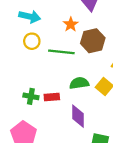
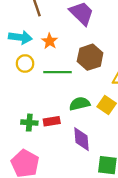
orange star: (71, 24) -> (50, 41), moved

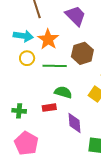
orange star: (50, 41) -> (48, 39), size x1.5
green semicircle: (80, 104) -> (63, 92), moved, turned 30
green cross: (29, 123) -> (19, 111), moved

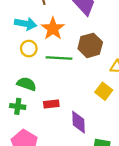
green semicircle: (63, 92) -> (27, 84), moved

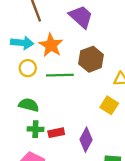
red rectangle: (51, 104) -> (56, 133), moved
green cross: (18, 106) -> (35, 129), moved
purple diamond: (79, 122) -> (86, 140), turned 35

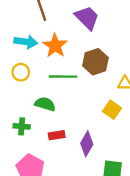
yellow circle: (28, 68) -> (21, 72), moved
green semicircle: (29, 105) -> (45, 104), moved
green cross: (35, 129) -> (22, 126), moved

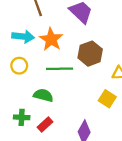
red rectangle: (57, 135) -> (45, 125), moved, turned -32

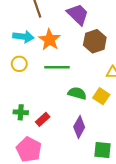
brown hexagon: (90, 54) -> (95, 41), moved
green semicircle: (43, 95) -> (77, 93), moved

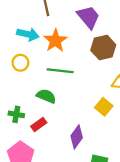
green semicircle: (77, 93) -> (46, 96), moved

